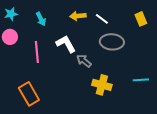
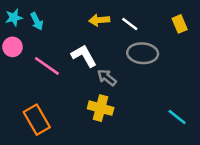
cyan arrow: (41, 19) -> (37, 21), moved
pink line: (37, 52) -> (47, 66), turned -50
cyan line: (141, 80) -> (177, 117), moved, turned 42
yellow cross: (102, 85) -> (101, 108), moved

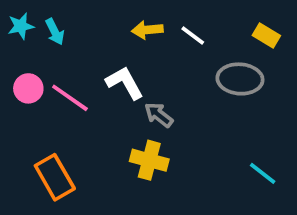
yellow rectangle: (180, 24) -> (266, 36), turned -36
pink circle: (13, 47) -> (28, 88), moved
gray ellipse: (143, 53) -> (240, 79), moved

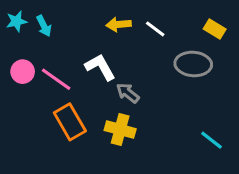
orange rectangle: (55, 177) -> (70, 122), moved

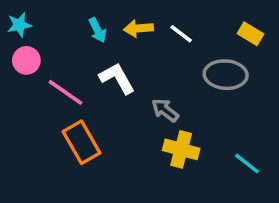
cyan arrow: (44, 26) -> (98, 30), moved
pink circle: (23, 72) -> (26, 60), moved
gray arrow: (128, 93) -> (165, 110), moved
yellow cross: (120, 130) -> (181, 149), moved

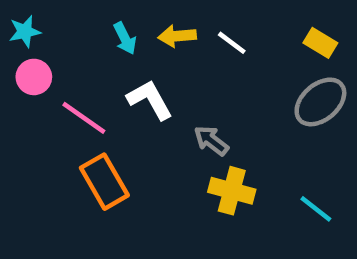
gray ellipse: (226, 75) -> (320, 102), moved, turned -45

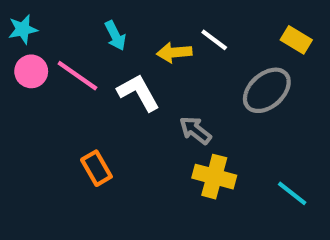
yellow arrow: (177, 36) -> (174, 52), moved
gray ellipse: (320, 102) -> (267, 90), moved
pink line: (84, 118) -> (77, 76), moved
orange rectangle: (104, 182) -> (96, 168), size x0.7

